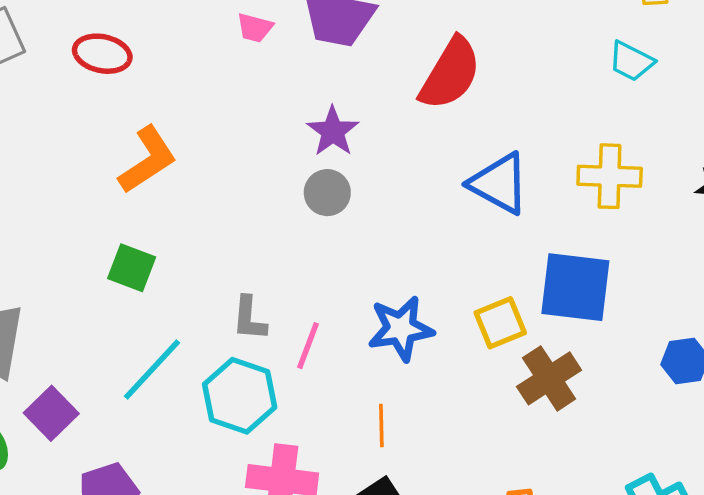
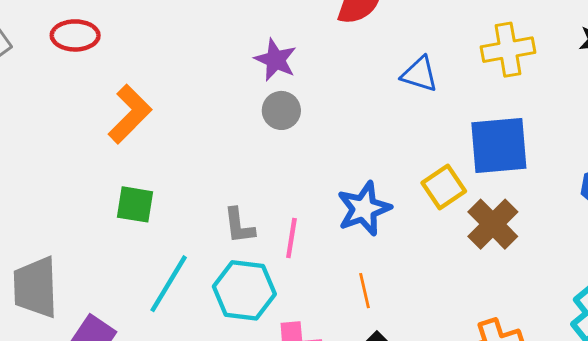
blue triangle: (499, 184) -> (419, 74), size x0.7

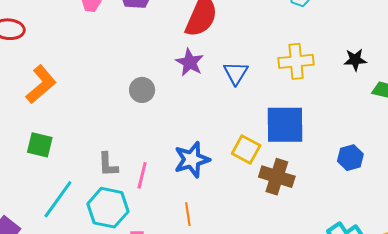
purple star: (276, 60) -> (190, 62), moved
blue triangle: (419, 74) -> (236, 73), turned 40
yellow square: (444, 187) -> (246, 149), turned -32
brown cross: (493, 224) -> (277, 177), turned -32

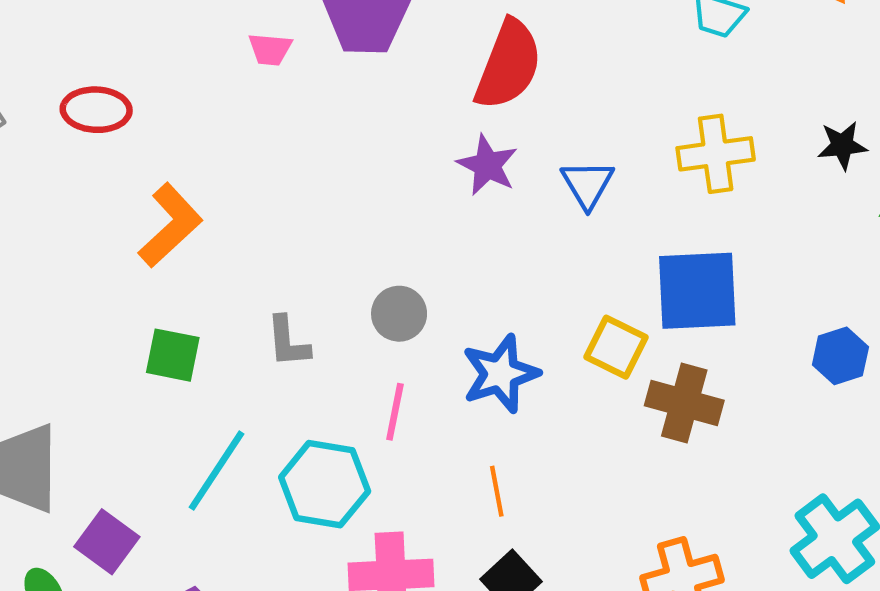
gray circle: (142, 90) -> (399, 314), moved
gray L-shape: (108, 164) -> (288, 342), moved

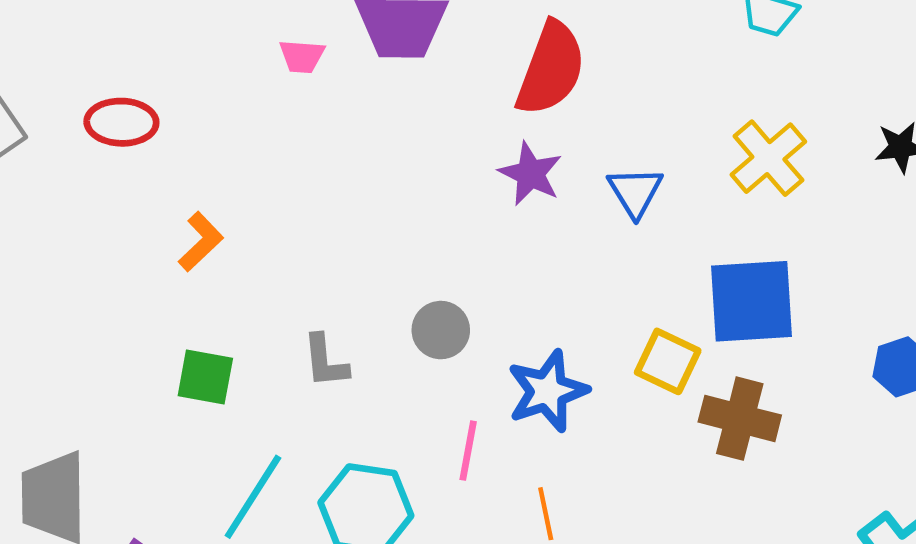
yellow cross: (716, 154) -> (768, 158), turned -32
orange L-shape: (170, 225) -> (201, 242), size x0.7
pink line: (395, 412) -> (468, 451), moved

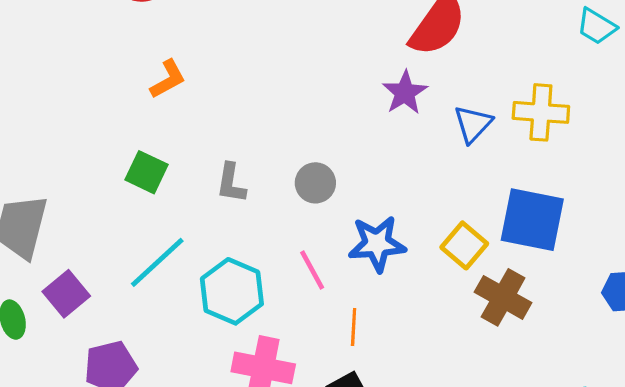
yellow cross: (768, 158) -> (541, 112), moved, turned 30
pink line: (468, 451) -> (312, 270), turned -54

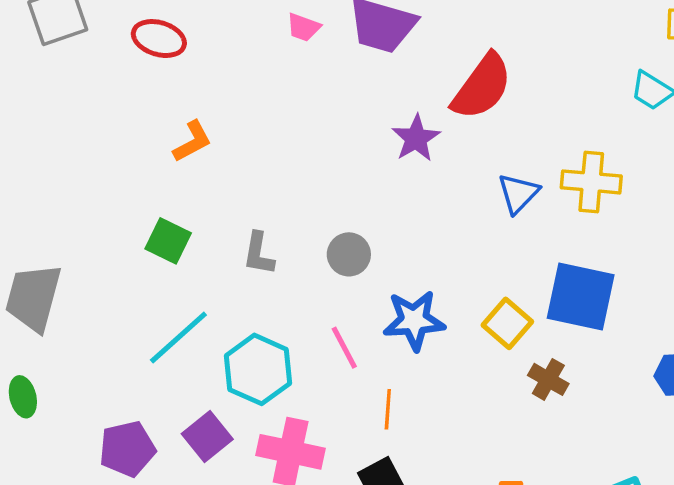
purple star: (405, 93) -> (416, 138), moved
purple square: (66, 294) -> (207, 436), moved
brown cross: (503, 297) -> (548, 379), size x0.7

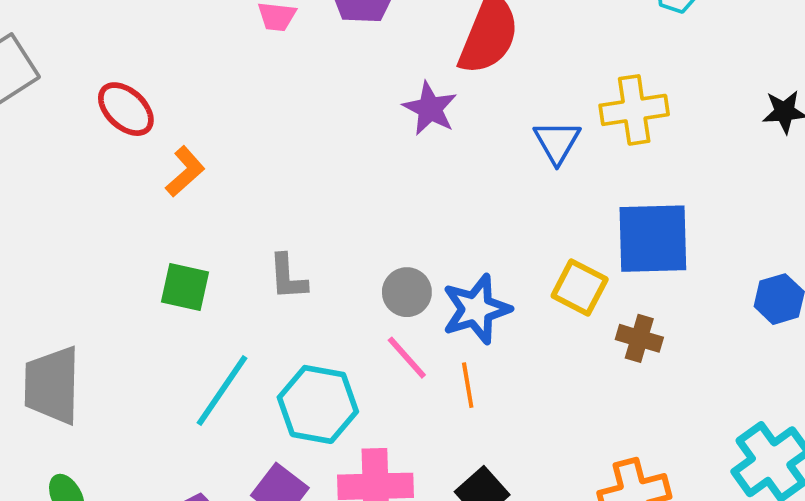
red ellipse: (159, 39) -> (126, 109), moved, turned 39
gray circle: (349, 254) -> (407, 292), moved
orange line: (388, 409) -> (468, 385), moved

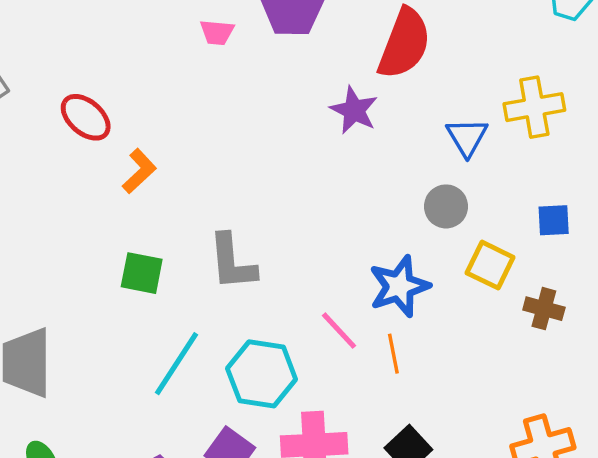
blue square: (653, 239) -> (554, 220), size x0.5
gray L-shape: (288, 277) -> (232, 262), size x1.4
gray circle: (407, 292) -> (446, 206), moved

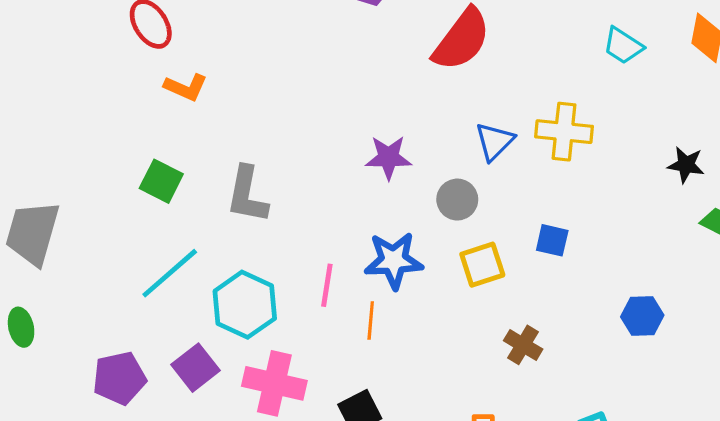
purple star: (354, 110) -> (388, 158), moved, turned 30
orange L-shape: (139, 171) -> (186, 87), turned 51
yellow square: (490, 265) -> (482, 265), turned 30
brown cross: (544, 309) -> (523, 345), moved
pink line: (339, 331) -> (327, 285), turned 36

